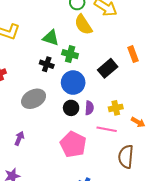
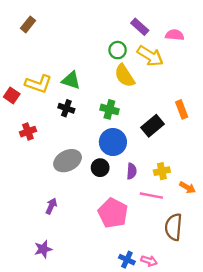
green triangle: (51, 38) -> (71, 80), moved
black cross: (47, 64) -> (66, 108), moved
black circle: (71, 108) -> (100, 168), moved

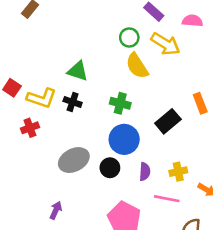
yellow L-shape: (38, 84) -> (42, 98), moved

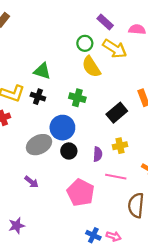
blue circle: (124, 139) -> (62, 128), moved
yellow cross: (178, 172) -> (120, 146), moved
purple arrow: (56, 210) -> (32, 182), moved, turned 104

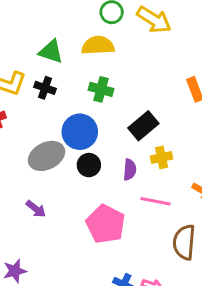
yellow semicircle: (91, 67) -> (98, 45), moved, turned 120
black rectangle: (117, 113) -> (143, 126), moved

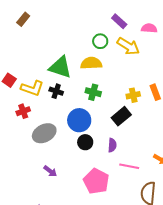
green triangle: (51, 52) -> (60, 67), size x1.4
gray ellipse: (47, 156) -> (44, 133), moved
yellow cross: (162, 157) -> (133, 95), moved

